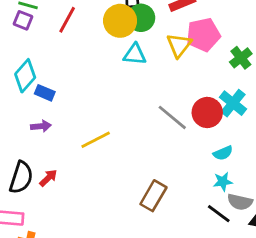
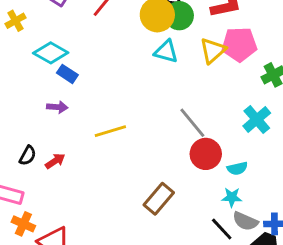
cyan diamond: (25, 76) -> (51, 53), turned 68
red circle: (207, 112) -> (206, 154), moved
black semicircle: (21, 177) -> (28, 156), size x0.6

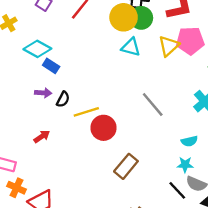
red circle: (206, 154) -> (104, 128), moved
black semicircle: (28, 156) -> (63, 99), moved

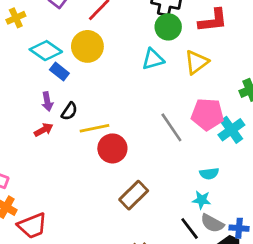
yellow circle: (124, 17) -> (87, 46), moved
pink pentagon: (190, 41) -> (207, 114), moved
cyan triangle: (131, 47) -> (153, 59), turned -36
purple arrow: (43, 93) -> (47, 101), turned 70
red arrow: (42, 137) -> (44, 130), moved

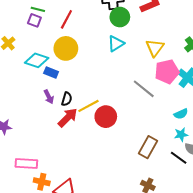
yellow triangle: (196, 62) -> (155, 48), moved
red arrow: (44, 130) -> (68, 118), moved, size x1.5
brown rectangle: (134, 195) -> (148, 147), moved

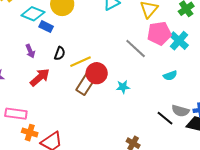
purple arrow: (49, 97) -> (30, 51), moved
red arrow: (68, 118) -> (40, 77), moved
cyan star: (181, 135) -> (123, 87), moved
brown rectangle: (148, 147) -> (86, 84), moved

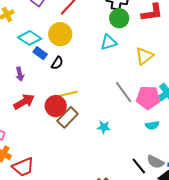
pink pentagon: (159, 33) -> (148, 98), moved
black semicircle: (60, 53) -> (57, 63), moved
red circle: (97, 73) -> (56, 106), moved

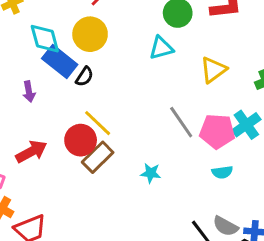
cyan diamond: (30, 38) -> (45, 39), turned 40
blue rectangle: (40, 53) -> (60, 61), size x1.6
yellow line: (67, 94) -> (98, 123), turned 55
red arrow: (24, 102) -> (31, 152), moved

